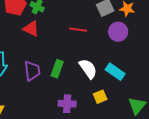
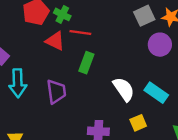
red line: (78, 30) -> (80, 33), moved
green rectangle: (57, 69) -> (86, 63), moved

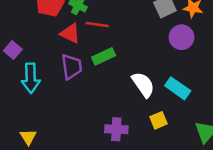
green rectangle: (86, 63) -> (104, 56), turned 45
purple trapezoid: (56, 92) -> (72, 67), moved

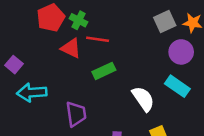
purple trapezoid: (72, 67) -> (76, 114), moved
cyan arrow: (31, 78) -> (32, 92), turned 88
cyan rectangle: (178, 88) -> (177, 86), moved

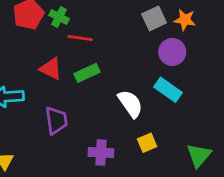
red triangle: (71, 48) -> (51, 69), moved

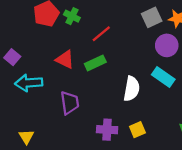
red line: (80, 38) -> (101, 34), moved, turned -48
white semicircle: (130, 104) -> (132, 89), turned 45
yellow square: (147, 143) -> (137, 130), moved

